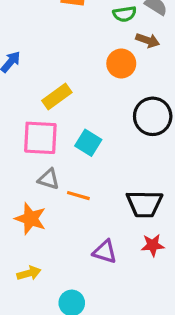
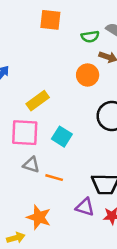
orange star: (30, 219) -> (39, 217), moved
purple triangle: (105, 252) -> (85, 207), moved

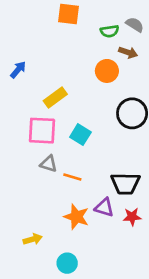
orange star: (39, 217) -> (76, 217), moved

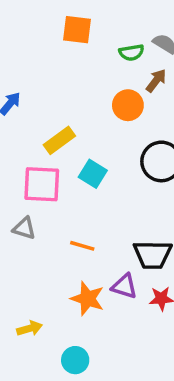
brown arrow: (128, 52) -> (156, 81), turned -72
cyan square: (80, 135) -> (93, 174), moved
gray triangle: (49, 164) -> (24, 228), moved

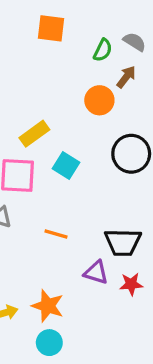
green semicircle: (131, 52) -> (103, 50), turned -55
orange star: (87, 299) -> (48, 306), moved

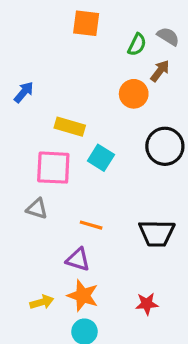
yellow rectangle: (34, 134) -> (70, 127), turned 52
purple triangle: (96, 272) -> (78, 259), moved
red star: (131, 284) -> (147, 304), moved

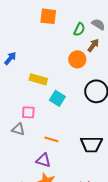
pink square: (53, 168) -> (28, 112), moved, size x0.6

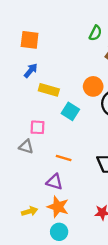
orange square: (48, 16) -> (30, 40), moved
blue arrow: (10, 58) -> (31, 71), moved
orange circle: (77, 59) -> (93, 86), moved

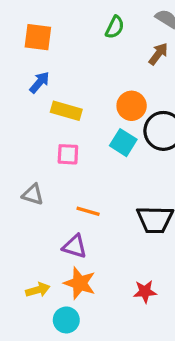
green semicircle: (95, 33) -> (115, 27), moved
cyan square: (70, 111) -> (123, 143), moved
pink square: (37, 127) -> (68, 154), moved
cyan circle: (59, 232) -> (66, 320), moved

